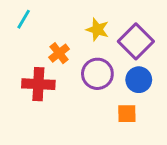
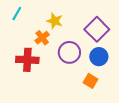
yellow star: (97, 30) -> (55, 21), moved
orange square: (127, 114) -> (90, 81), turned 32

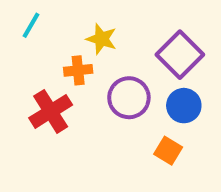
orange cross: (42, 38) -> (78, 70), turned 32
red cross: (27, 60) -> (51, 111), turned -35

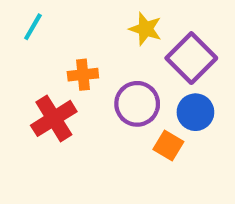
yellow star: (102, 39) -> (145, 29), moved
orange square: (168, 151) -> (168, 145), moved

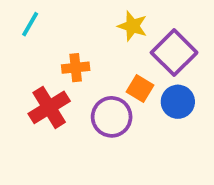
purple circle: (137, 104) -> (112, 117), moved
orange square: (168, 145) -> (140, 88), moved

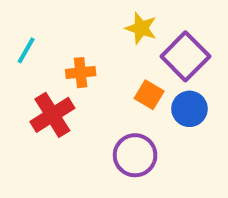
cyan line: (30, 24) -> (26, 50), moved
purple circle: (112, 117) -> (135, 155), moved

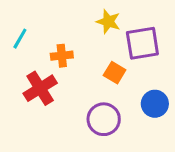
purple square: (185, 56) -> (142, 43), turned 36
blue circle: (189, 109) -> (155, 104), moved

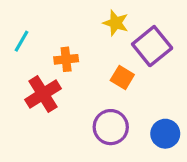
purple square: (142, 43) -> (152, 46), turned -30
blue circle: (155, 104) -> (165, 134), moved

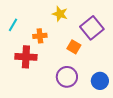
yellow star: (116, 23) -> (60, 14), moved
red cross: (43, 94) -> (26, 57), turned 35

